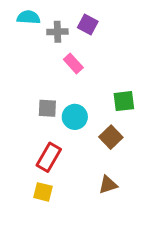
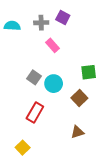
cyan semicircle: (29, 17) -> (12, 26), moved
gray square: (47, 108) -> (34, 77), turned 32
yellow square: (43, 192) -> (23, 148), moved, turned 32

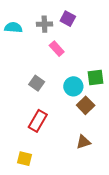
cyan circle: (54, 84) -> (73, 86), moved
yellow square: (23, 148) -> (24, 159), turned -32

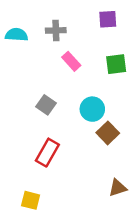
purple square: (68, 19) -> (108, 19), moved, turned -32
green square: (96, 77) -> (116, 64), moved
brown triangle: (83, 142) -> (118, 188), moved

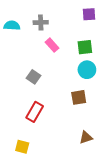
purple square: (108, 19) -> (89, 14), moved
cyan circle: (92, 109) -> (87, 70), moved
brown square: (108, 133) -> (79, 97), turned 35

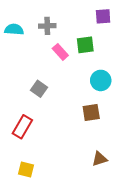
green square: (85, 47) -> (85, 45), moved
red rectangle: (35, 112) -> (22, 127), moved

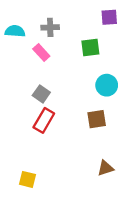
pink rectangle: (60, 52) -> (41, 53), moved
red rectangle: (22, 127) -> (44, 120), moved

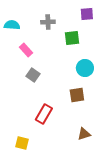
gray cross: (50, 27) -> (48, 22), moved
pink rectangle: (41, 53) -> (26, 50), moved
red rectangle: (44, 120) -> (44, 114), moved

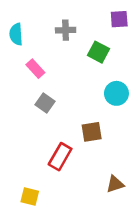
cyan semicircle: (12, 25) -> (16, 34), turned -98
green square: (72, 38) -> (99, 52), turned 35
brown square: (77, 95) -> (92, 132), moved

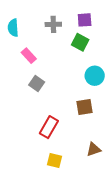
purple square: (119, 19) -> (85, 20), moved
brown square: (92, 132) -> (85, 107), moved
yellow square: (30, 197) -> (54, 161), moved

